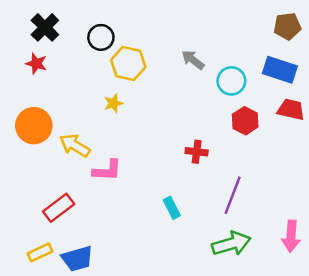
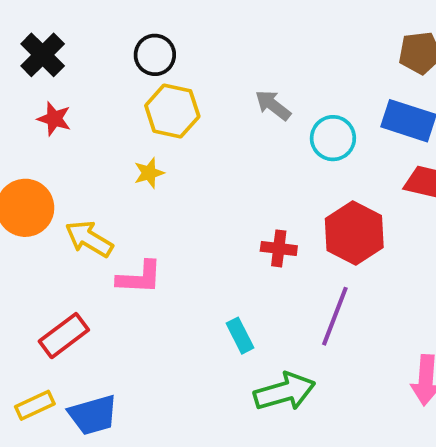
black circle: (101, 37) -> (155, 55), moved
red star: (36, 64) -> (54, 119), moved
red hexagon: (245, 121) -> (354, 233), moved, size x1.4
green arrow: (231, 244) -> (285, 392), moved

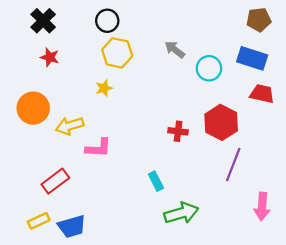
yellow arrow: (89, 239) -> (70, 126), turned -48
purple line: (335, 316) -> (233, 164), moved

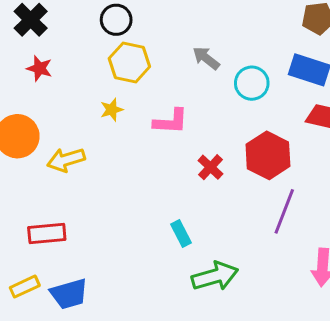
red cross: (178, 131) -> (210, 167), turned 36
pink L-shape: (98, 148) -> (171, 121), moved
red rectangle: (55, 181) -> (47, 233), turned 32

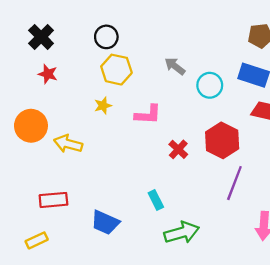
yellow arrow: (66, 160) -> (68, 144), turned 32
blue trapezoid: (69, 294) -> (105, 222), moved, turned 40

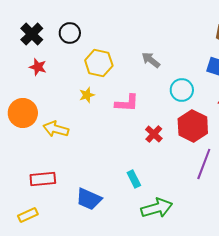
black circle: (106, 37) -> (70, 33), moved
cyan circle: (210, 85) -> (182, 90), moved

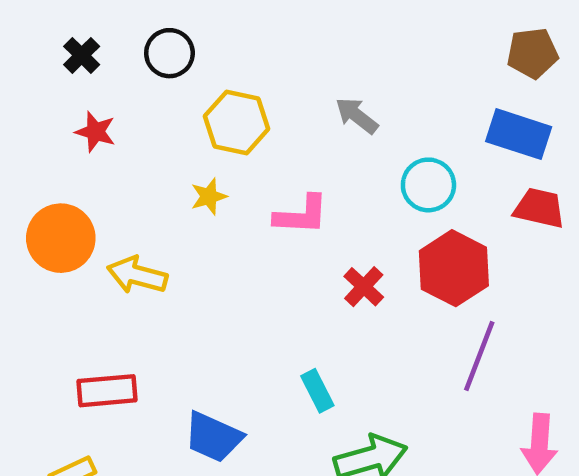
black cross: (32, 34) -> (82, 55), size x0.7

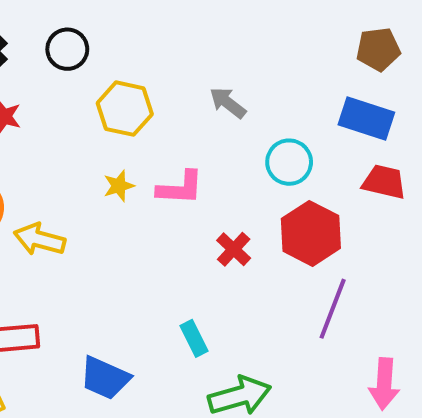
yellow star: (209, 196) -> (119, 186), moved

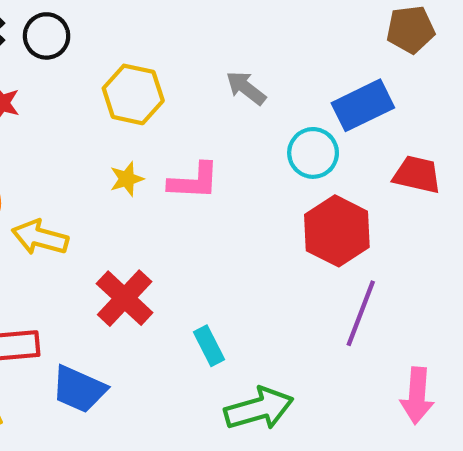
black circle: (67, 49) -> (47, 36), moved
blue rectangle: (366, 119) -> (363, 105), moved, turned -44
red cross: (234, 249) -> (125, 298), moved, size x1.5
blue trapezoid: (105, 378) -> (79, 389), moved

